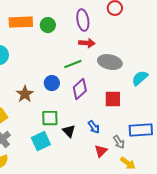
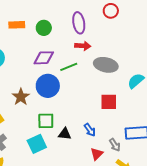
orange rectangle: (21, 22) -> (17, 25), size x0.7
blue circle: (52, 83) -> (48, 86), size x1.5
purple diamond: (80, 89) -> (44, 58), moved, turned 40
black triangle: (69, 131) -> (65, 134), turned -40

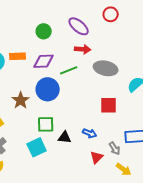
purple ellipse: (79, 23) -> (79, 26), turned -40
orange rectangle: (17, 25) -> (18, 56), moved
blue arrow: (90, 130) -> (90, 133), turned -32

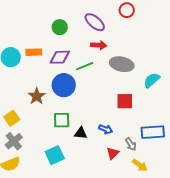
cyan square: (37, 147) -> (55, 155), moved

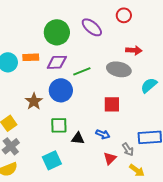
green circle: (60, 27) -> (57, 32), size x1.6
red arrow: (99, 45) -> (134, 50), moved
red square: (125, 101) -> (112, 104), moved

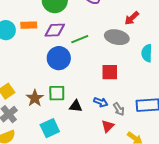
red arrow: (134, 50) -> (132, 18), turned 133
cyan semicircle: (149, 85) -> (147, 53), turned -48
brown star: (34, 101) -> (35, 98), moved
gray arrow: (128, 149) -> (119, 109), moved

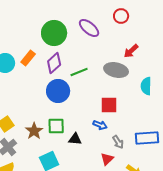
orange rectangle: (29, 25) -> (28, 58), turned -49
purple diamond: (55, 30) -> (54, 63), turned -40
blue arrow: (101, 102) -> (100, 125), moved

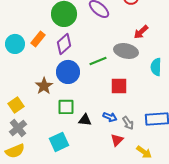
green line: (79, 72) -> (98, 61), moved
blue arrow: (100, 125) -> (110, 117), moved
brown star: (34, 131) -> (44, 86), moved

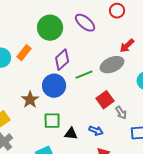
purple diamond: (64, 44) -> (62, 60), moved
gray ellipse: (126, 51) -> (112, 65), turned -35
red square: (119, 86) -> (105, 100), turned -36
gray arrow: (128, 123) -> (121, 113), moved

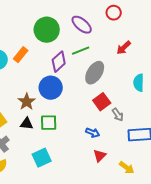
gray ellipse: (112, 65) -> (95, 73), moved, turned -35
green line: (84, 75) -> (81, 51), moved
black triangle: (71, 134) -> (27, 124), moved

